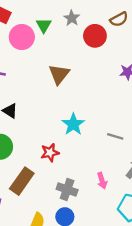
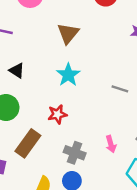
cyan star: (73, 124) -> (68, 75), moved
gray line: (115, 136) -> (120, 89), moved

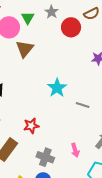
brown triangle: (68, 33) -> (25, 49), moved
cyan star: (68, 75) -> (57, 88), moved

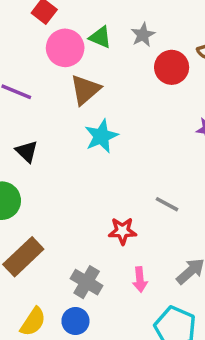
green triangle: (28, 18) -> (100, 37), turned -48
cyan star: (57, 88) -> (101, 136), moved
red star: (31, 126) -> (122, 231), moved

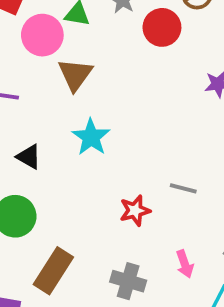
cyan star: (101, 136) -> (91, 137), moved
gray line: (167, 204) -> (183, 188), moved
red star: (122, 231) -> (135, 211), moved

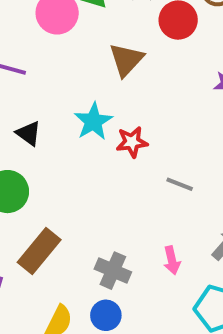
brown triangle: (75, 75) -> (126, 60), moved
red star: (135, 211) -> (132, 142), moved

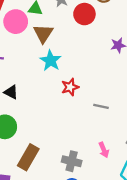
brown triangle: (126, 60) -> (43, 33), moved
cyan star: (93, 121) -> (51, 61), moved

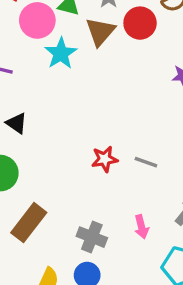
brown triangle: (43, 33) -> (100, 32), moved
cyan star: (51, 61) -> (61, 53), moved
red star: (70, 87) -> (105, 159), moved

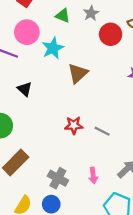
pink circle: (37, 20) -> (27, 32), moved
brown triangle: (100, 32) -> (78, 73), moved
black triangle: (17, 123) -> (25, 89), moved

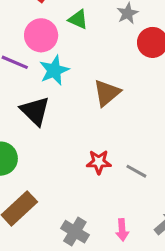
green triangle: (63, 16) -> (78, 19), moved
cyan star: (53, 48) -> (54, 70), moved
black triangle: (25, 89) -> (35, 111), size x1.5

